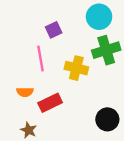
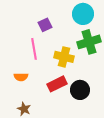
red rectangle: (50, 103) -> (57, 84), moved
black circle: (107, 119) -> (80, 90), moved

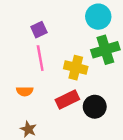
purple square: (45, 25) -> (39, 30), moved

